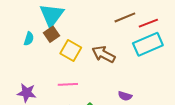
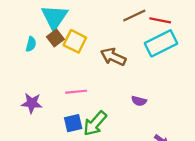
red line: (148, 23) -> (160, 20), turned 36
yellow square: (71, 51) -> (75, 41), moved

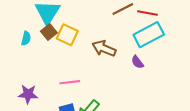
purple semicircle: (139, 101) -> (137, 62), moved, turned 40

